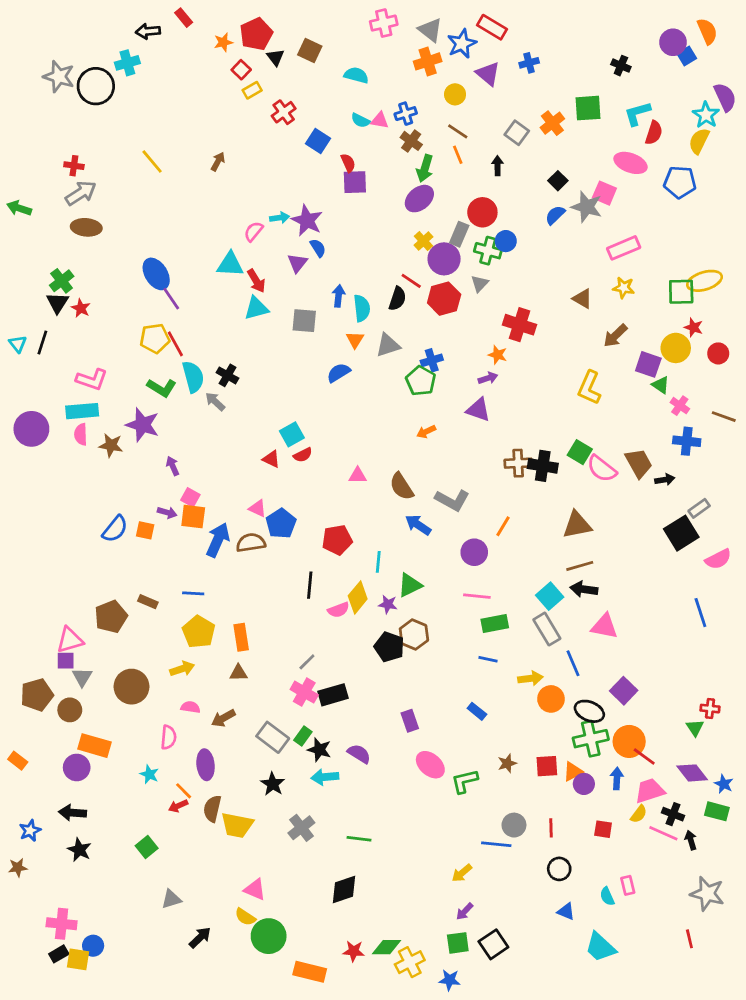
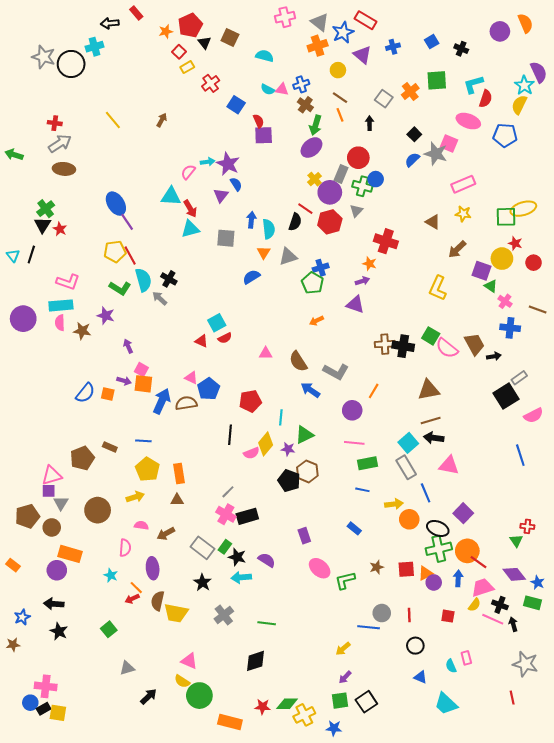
blue square: (687, 56) -> (432, 42), moved
purple star: (142, 425) -> (106, 316), size x0.7
blue circle: (93, 946) -> (30, 703), moved

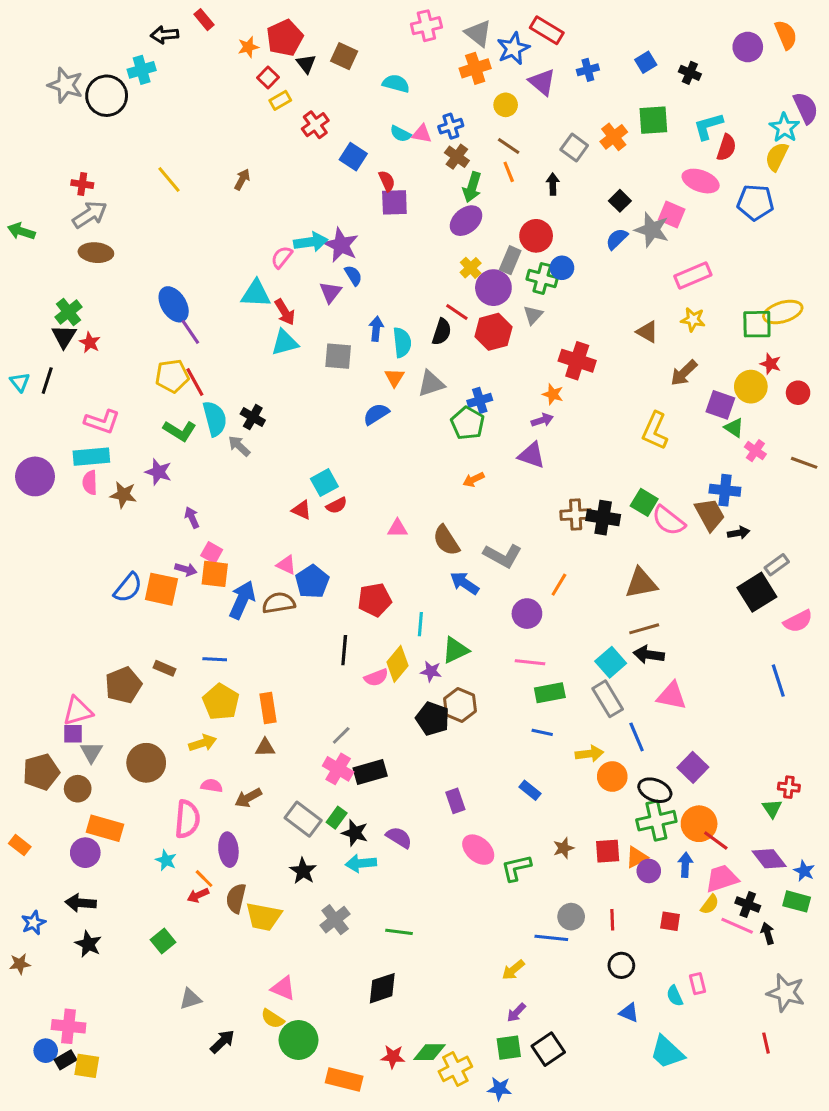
cyan arrow: (208, 162) -> (311, 242), size x1.5
blue cross: (510, 328) -> (725, 490), moved
orange square: (108, 394) -> (161, 589), size x1.6
pink semicircle: (125, 548) -> (187, 819), size x1.4

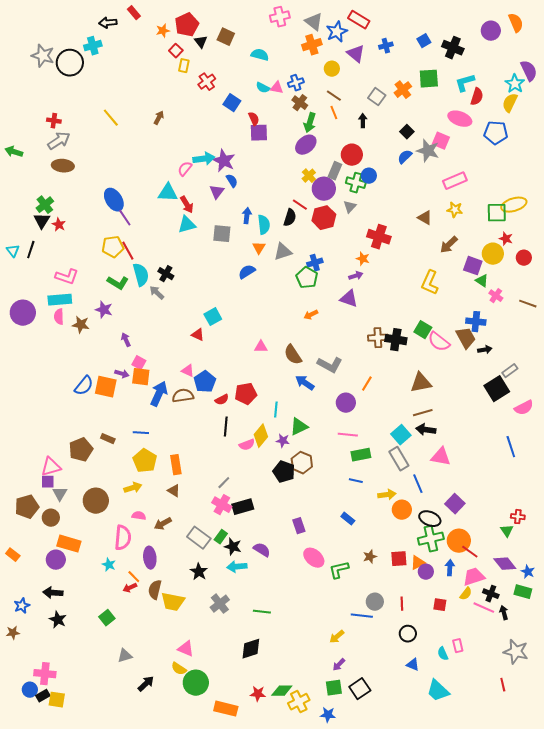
black cross: (690, 73) -> (453, 48), size x1.5
yellow rectangle: (280, 100) -> (184, 66), turned -48
red semicircle: (337, 505) -> (222, 400), moved
brown triangle: (265, 748) -> (174, 491), turned 32

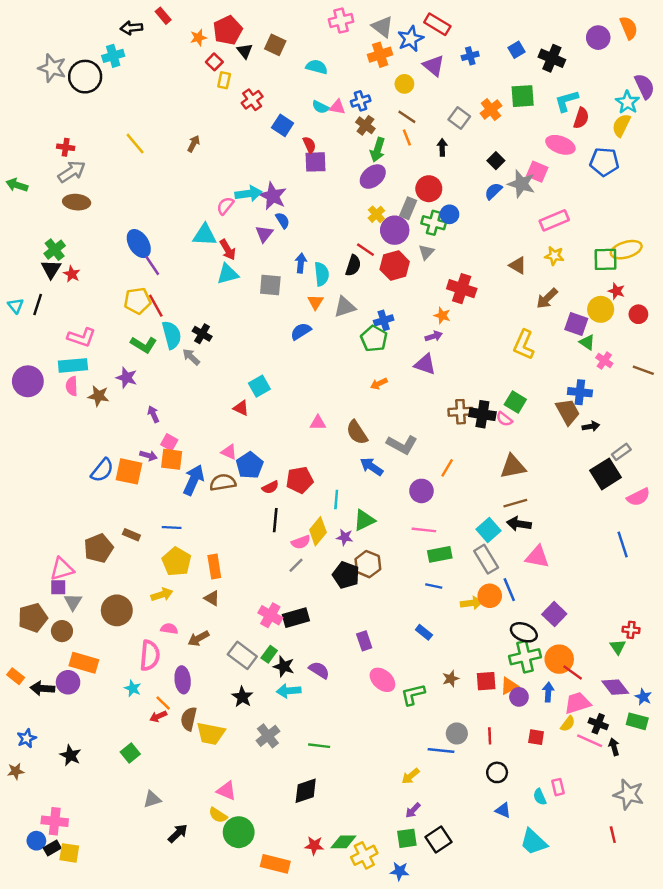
pink semicircle: (439, 342) -> (504, 419), moved, size x0.6
gray line: (224, 483) -> (296, 565), moved
orange circle: (402, 510) -> (490, 596), moved
black arrow: (53, 593) -> (42, 688), moved

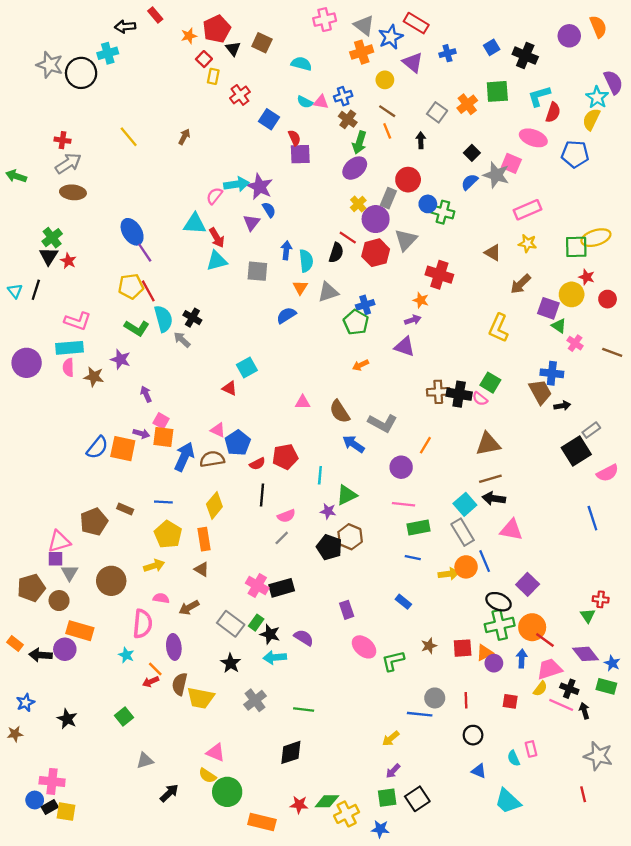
green cross: (434, 223) -> (443, 212), moved
gray triangle: (426, 252) -> (406, 240), size x1.5
yellow diamond: (318, 531) -> (214, 505), moved

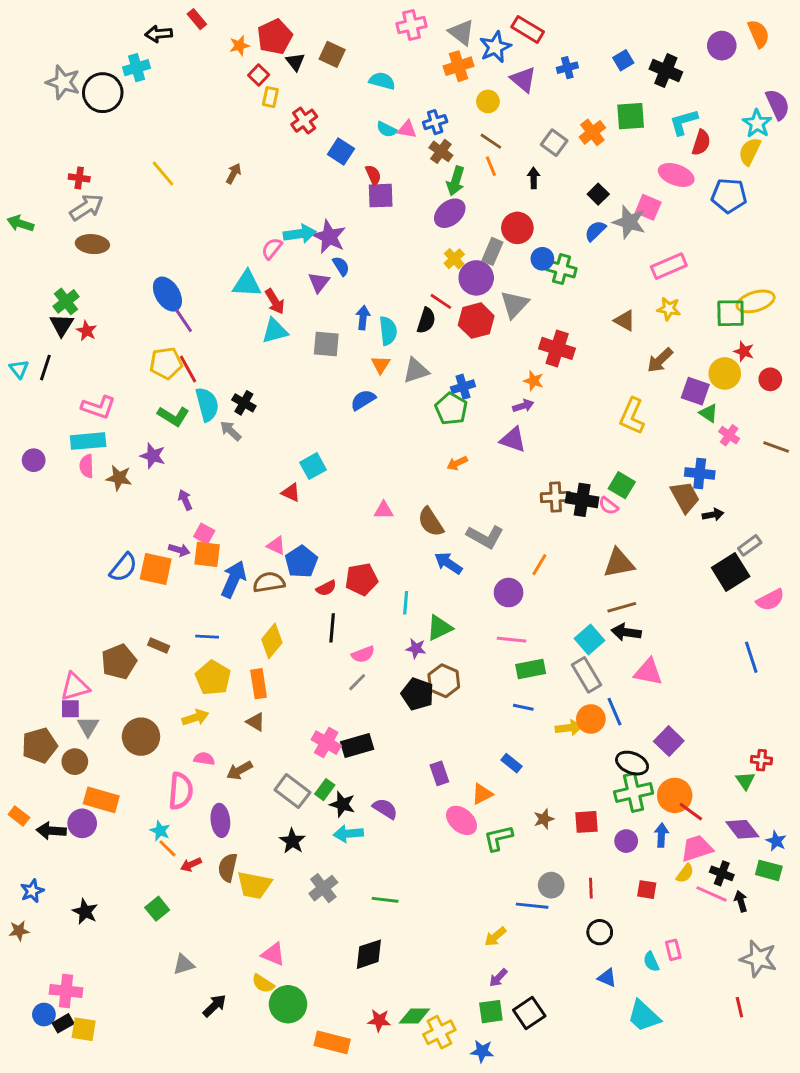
purple circle: (27, 363) -> (34, 460), size x0.6
orange triangle: (485, 653) -> (482, 794), moved
orange line: (155, 669) -> (167, 848), moved

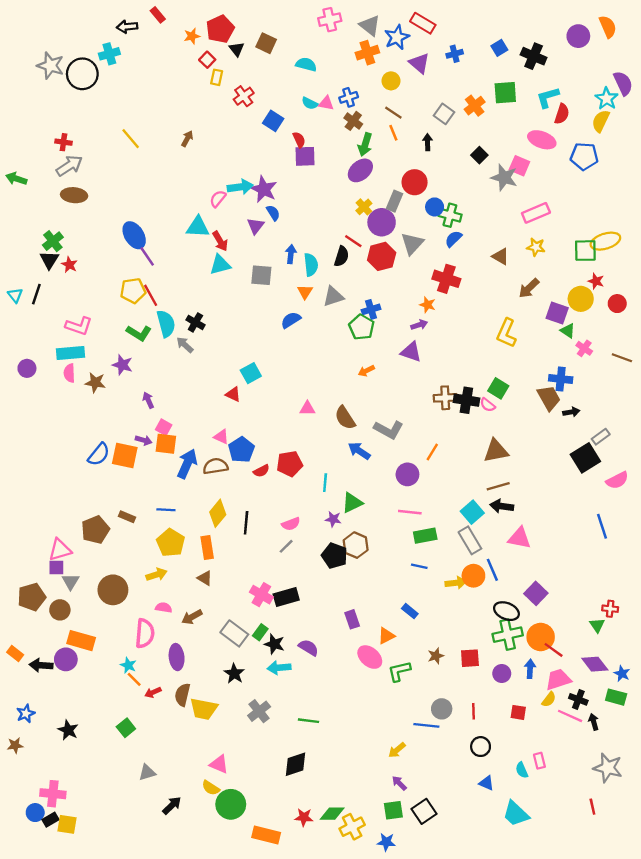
blue semicircle: (595, 231) -> (453, 239), moved
black line: (332, 628) -> (246, 523), moved
purple arrow: (498, 978) -> (399, 783), turned 91

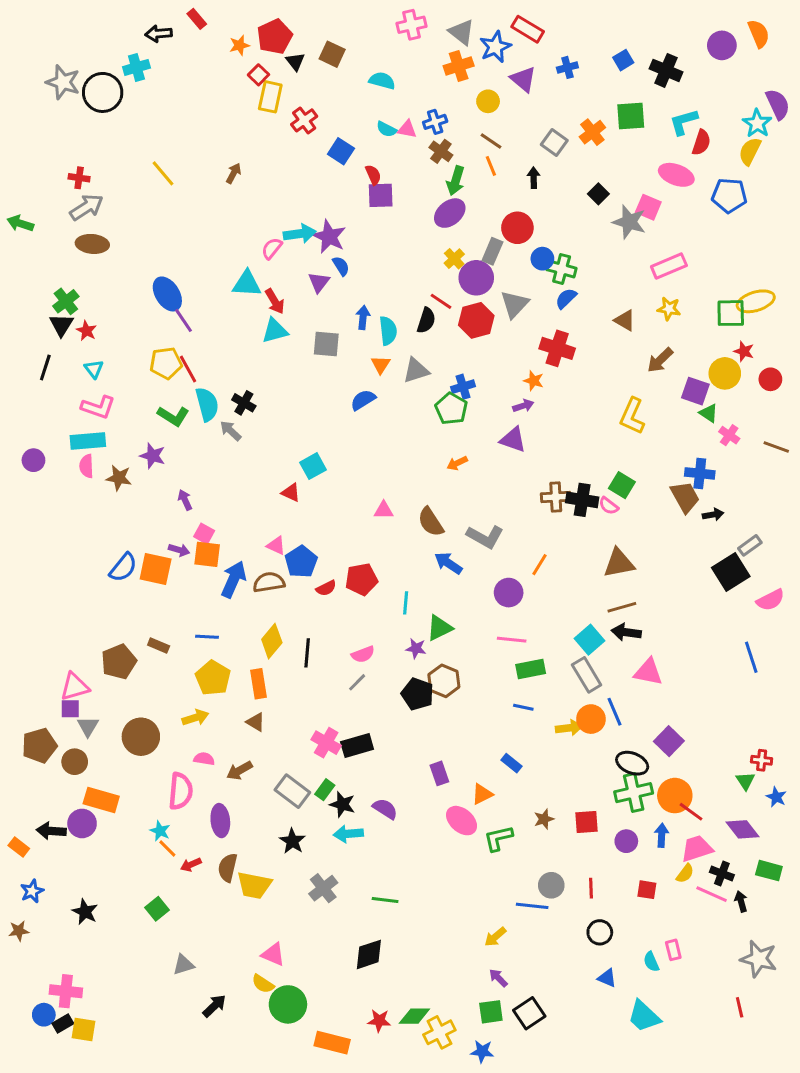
yellow rectangle: (217, 77) -> (270, 97), size x1.5
cyan triangle: (15, 295) -> (94, 369), moved
orange rectangle: (15, 653) -> (19, 847), moved
blue star: (622, 674) -> (776, 797), moved

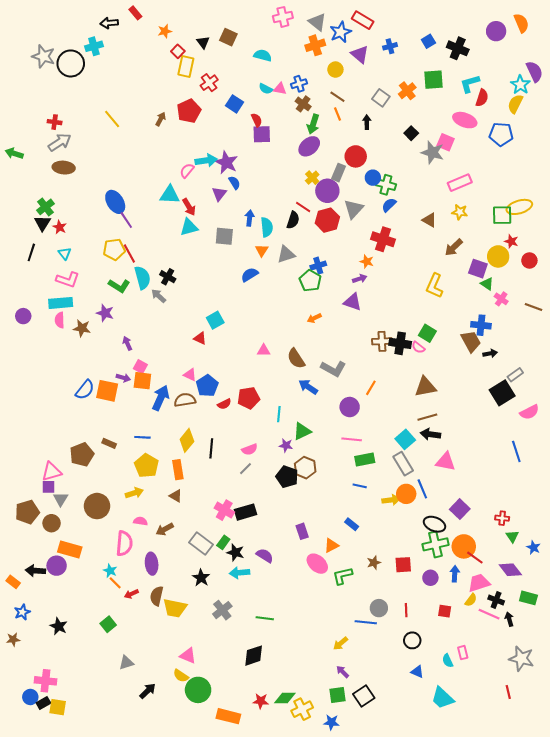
red pentagon: (275, 37) -> (189, 111), moved
red cross: (762, 760) -> (502, 518), moved

